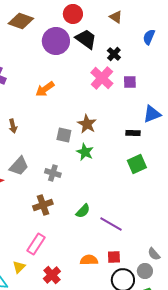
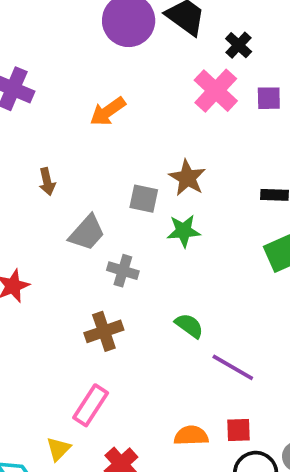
green star: (85, 152) -> (184, 231), turned -30
gray trapezoid: (19, 166) -> (87, 233), moved
green semicircle: (83, 211) -> (189, 326), moved, turned -98

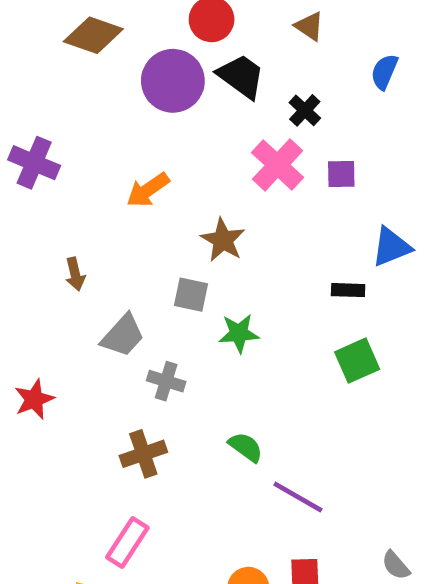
brown star: (187, 178) -> (223, 240), moved

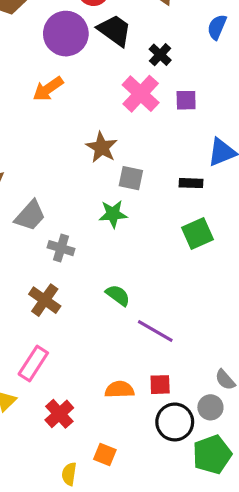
orange arrow: (148, 190) -> (48, 89), moved
gray square: (191, 295) -> (131, 178), moved
brown cross: (143, 454) -> (45, 300), turned -36

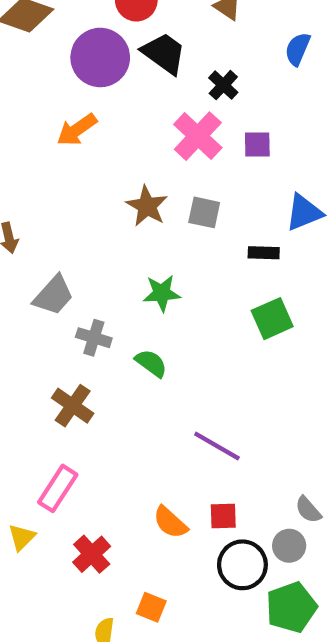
gray square: (131, 178) -> (204, 212), moved
green semicircle: (118, 295) -> (151, 363), moved
orange semicircle: (119, 389) -> (170, 522), turned -136

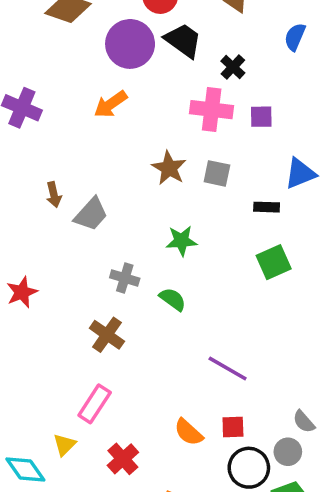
pink cross: (198, 136) -> (212, 110), turned -36
gray trapezoid: (53, 295) -> (91, 214), moved

